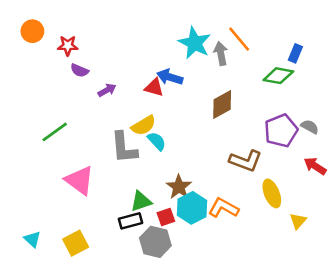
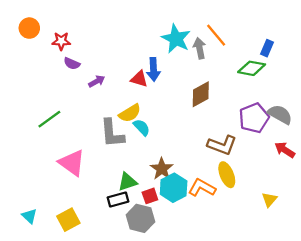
blue arrow: (170, 77) -> (153, 69), turned -110
gray semicircle: (310, 127) -> (280, 114), size x1.5
yellow ellipse: (272, 193) -> (227, 175), moved

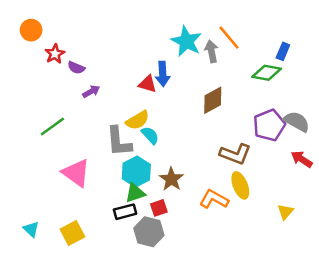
red star: (61, 41) -> (55, 54), moved, turned -30
purple arrow: (97, 81) -> (91, 91), moved
cyan hexagon: (174, 188) -> (136, 172), moved

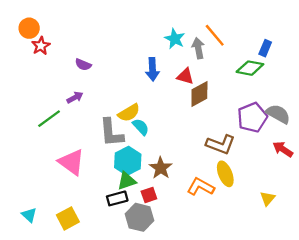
cyan star: (186, 41) -> (175, 39), size x0.7
red star: (55, 54) -> (41, 46), moved
purple semicircle: (76, 68) -> (83, 65), moved
red triangle: (148, 84) -> (185, 76), moved
purple arrow: (91, 91) -> (75, 97), moved

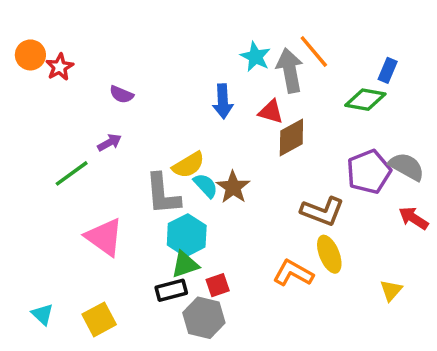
orange circle: (29, 28) -> (30, 55), moved
gray arrow: (198, 48) -> (290, 70), size x1.4
brown star: (161, 168) -> (233, 187), moved

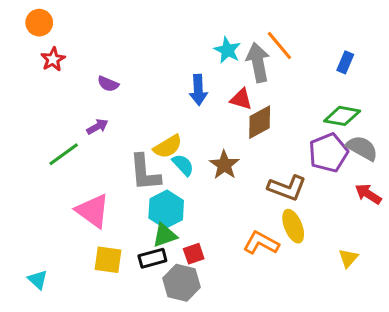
orange circle: (30, 55) -> (39, 23), moved
green diamond: (365, 100) -> (342, 116), moved
brown star: (233, 187) -> (224, 165), moved
yellow square: (99, 319) -> (108, 260), moved, turned 36

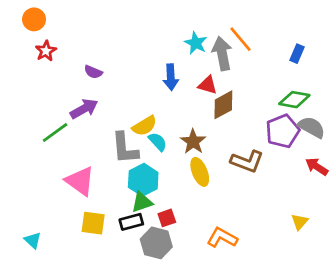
purple arrow: (97, 127) -> (84, 109), size x1.5
yellow ellipse: (293, 226) -> (200, 172), moved
orange L-shape: (261, 243) -> (222, 238), moved

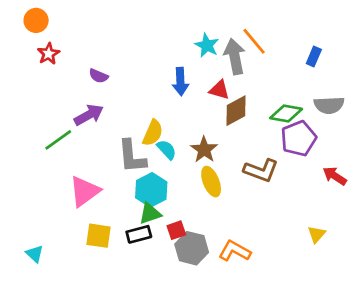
green diamond: (294, 100) -> (286, 113), moved
yellow semicircle: (144, 126) -> (153, 133), turned -35
gray semicircle: (312, 127) -> (329, 105), moved, turned 148
pink triangle: (80, 181) -> (85, 191), turned 48
gray hexagon: (156, 243) -> (192, 248), moved

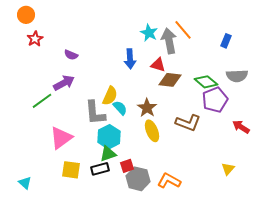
brown diamond: (236, 111) -> (170, 80), turned 35
green diamond: (286, 113) -> (206, 82), turned 30

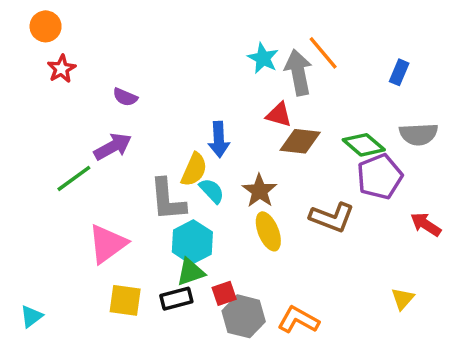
blue arrow: (130, 59) -> (219, 140), moved
cyan triangle: (25, 183) -> (31, 316), moved, turned 40

